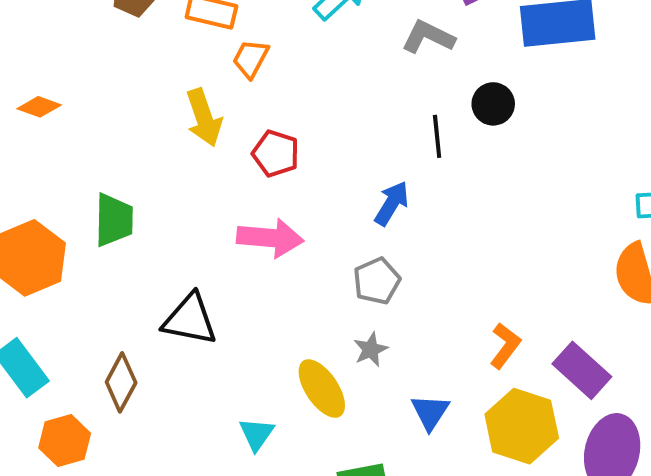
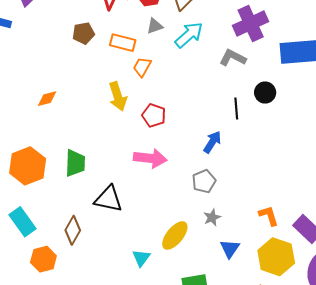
orange diamond: (39, 107) -> (47, 99), moved, turned -35
green trapezoid: (114, 220) -> (75, 163), moved
orange L-shape: (505, 346) -> (269, 216), turned -55
gray star: (371, 349) -> (212, 217), moved
yellow ellipse: (322, 389) -> (175, 235), turned 72

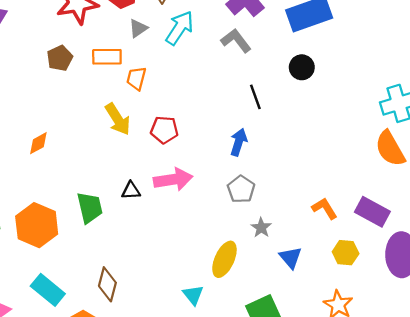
gray L-shape: (233, 58) -> (236, 41), turned 40
black circle: (265, 93) -> (302, 67), moved
black triangle: (108, 199) -> (131, 191), moved, size x0.6
yellow hexagon: (276, 257) -> (346, 253), size x0.6

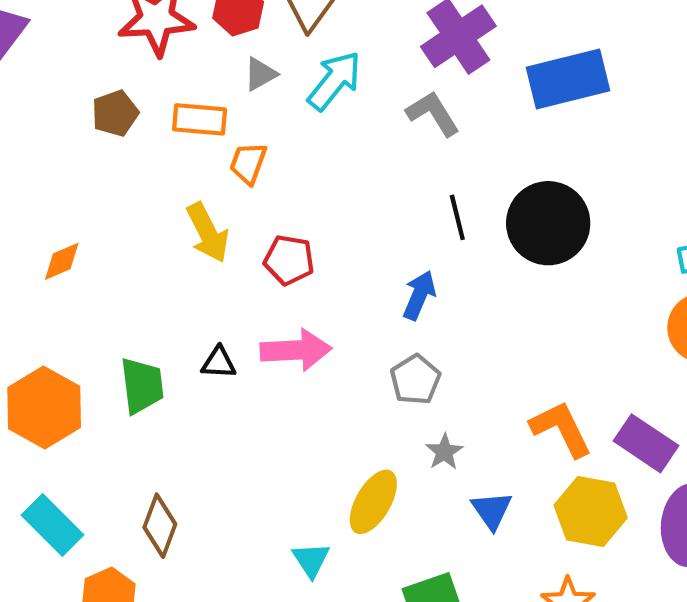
black circle: (302, 67) -> (548, 223), moved, size x1.8
orange L-shape: (325, 208) -> (561, 429), size x1.4
yellow hexagon: (346, 253) -> (591, 511), size x1.5

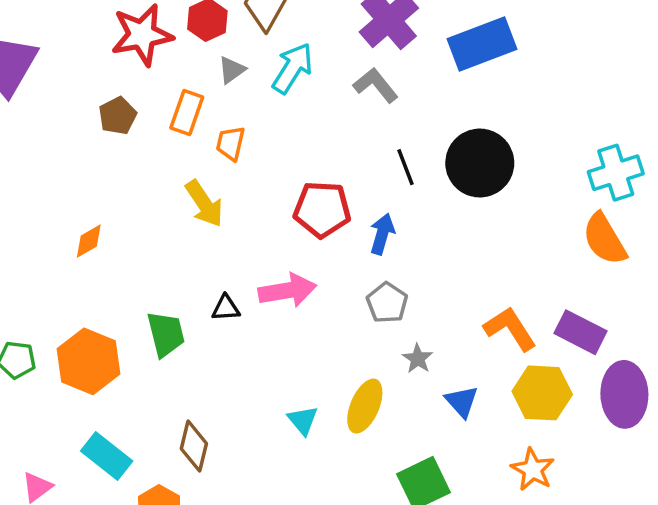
orange rectangle: (200, 119) -> (187, 112), turned -69
red pentagon: (289, 260) -> (322, 209), moved, size x1.4
cyan triangle: (311, 560) -> (303, 420), moved

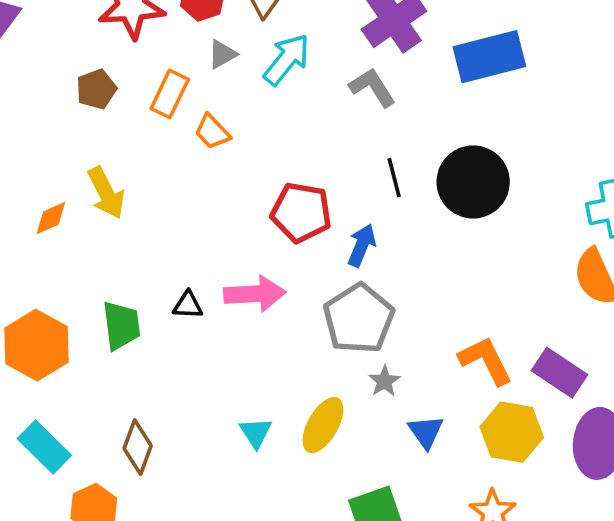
orange trapezoid: (230, 143) -> (212, 132), turned -63
yellow arrow: (204, 204) -> (106, 193), moved
gray pentagon: (387, 303) -> (359, 319), size x1.6

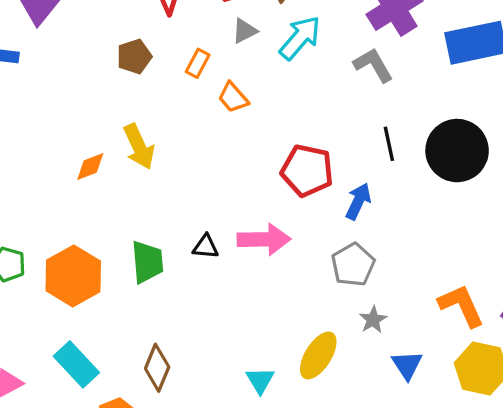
orange rectangle: (170, 94) -> (198, 63), size x0.7
gray pentagon: (359, 319) -> (353, 265), size x0.7
cyan triangle: (256, 433) -> (260, 380), moved

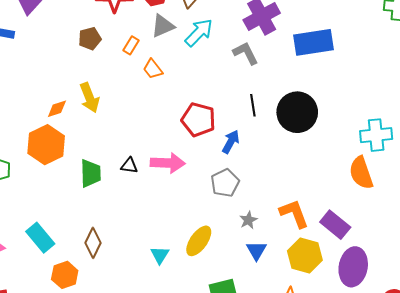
gray triangle: (245, 31) -> (163, 26), size x1.4
orange hexagon: (73, 276) -> (46, 145), moved
gray star: (373, 320) -> (248, 220), moved

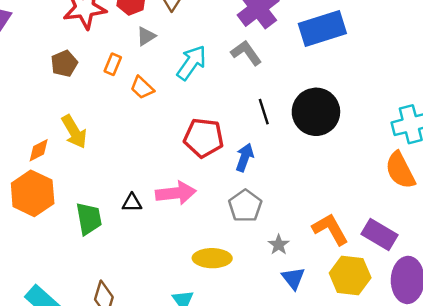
gray triangle: (163, 26) -> (146, 36), size x0.7
cyan arrow: (199, 33) -> (191, 63), moved
yellow ellipse: (199, 241) -> (212, 258), moved, turned 64

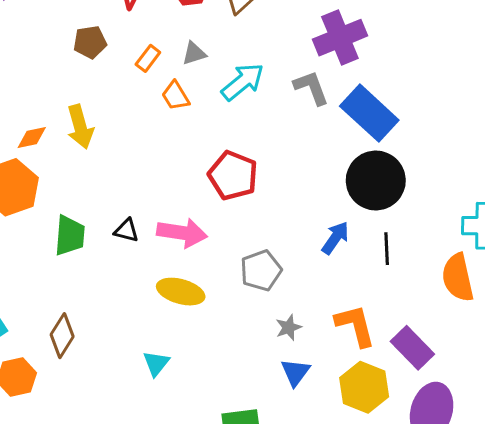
blue rectangle: (322, 29) -> (369, 113), moved, turned 45
gray triangle: (146, 36) -> (194, 53), moved
black line: (264, 112) -> (387, 249), moved
blue arrow: (245, 157) -> (335, 238), moved
yellow ellipse: (212, 258) -> (181, 292), moved

